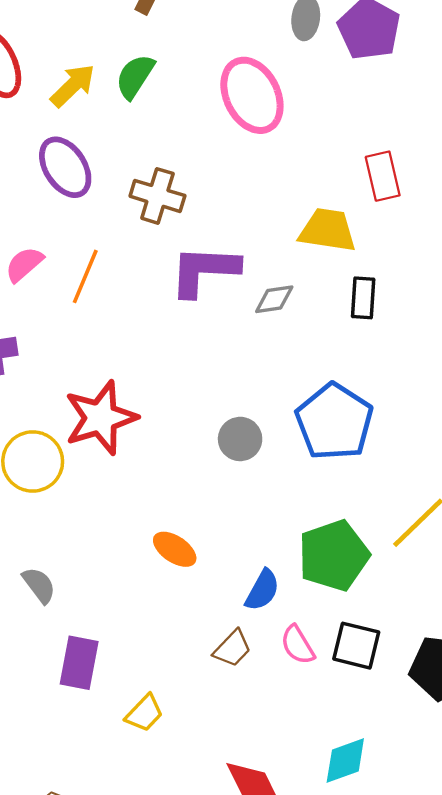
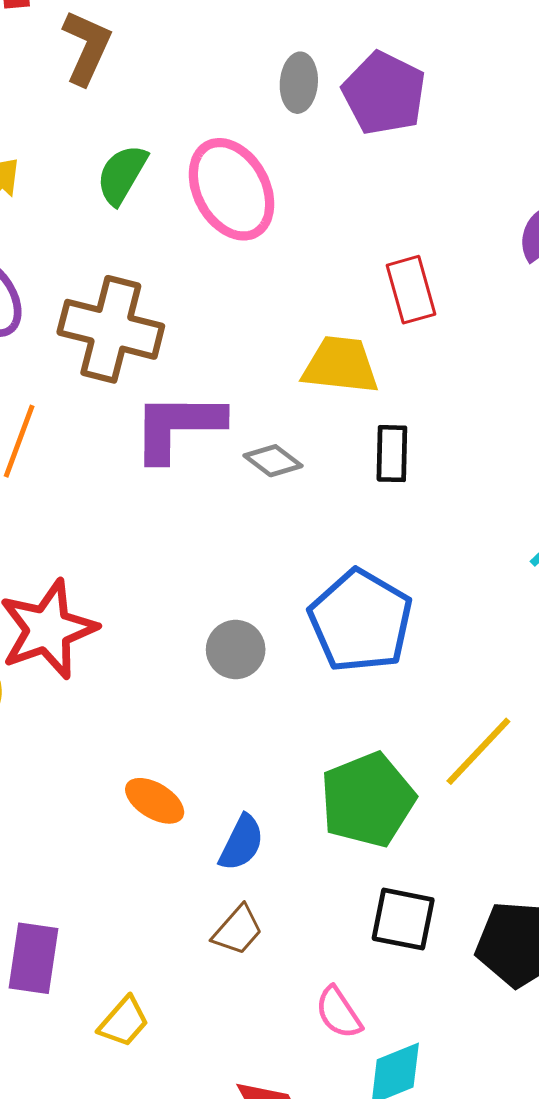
green semicircle: (135, 76) -> (122, 174), moved
brown cross: (157, 196) -> (111, 329), size x1.4
gray diamond: (274, 299) -> (273, 461), turned 48
blue semicircle: (262, 590) -> (242, 843), moved
pink semicircle: (298, 645) -> (339, 1013), moved

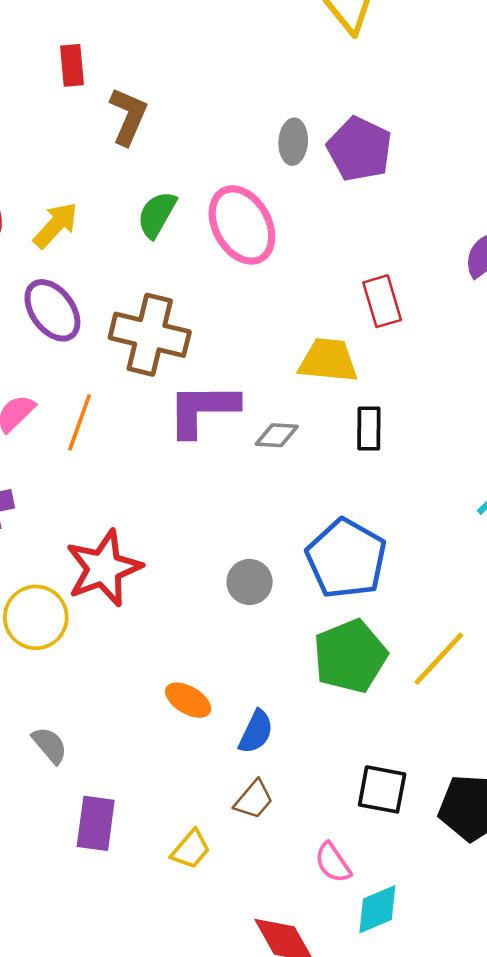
gray diamond: (273, 461) -> (277, 435), turned -33
green pentagon: (368, 800) -> (350, 656), moved
yellow trapezoid: (124, 1022) -> (191, 849), moved

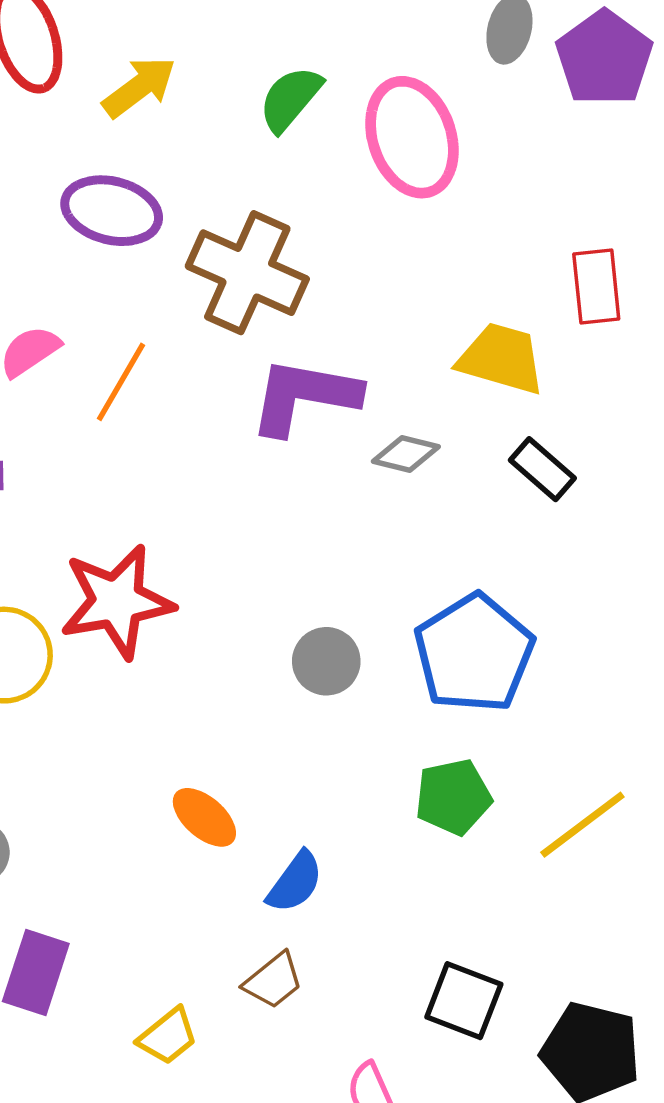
purple ellipse: (52, 310) -> (112, 211), turned -50
black rectangle: (369, 428) -> (542, 469), turned -60
green pentagon: (350, 656) -> (453, 797), size x0.7

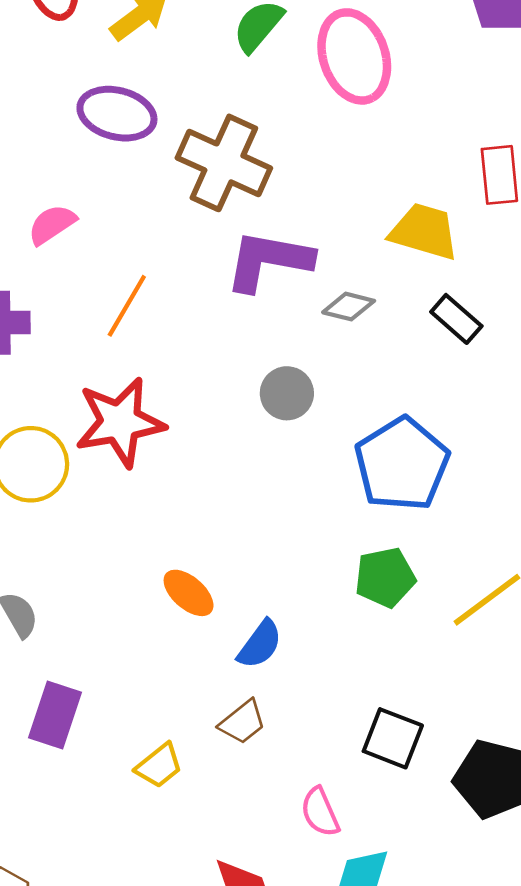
orange line: (121, 382) -> (127, 306), moved
gray circle: (326, 661) -> (287, 393), moved

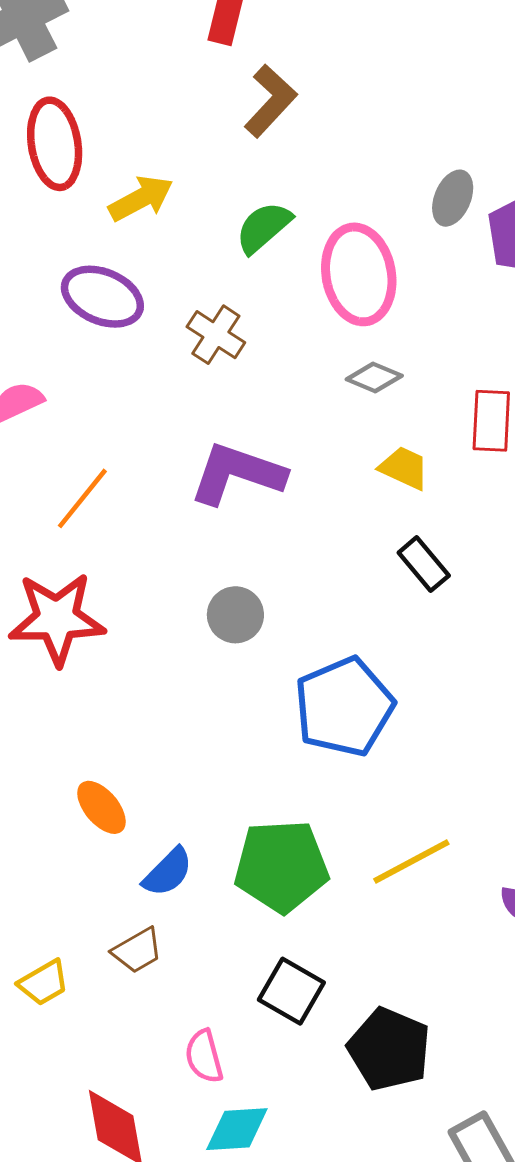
brown cross: (224, 163) -> (216, 335), moved, size x0.6
yellow trapezoid: (424, 231) -> (404, 468), size x0.7
gray diamond: (349, 307) -> (374, 377), moved
green pentagon: (385, 577) -> (281, 866), moved, size x1.5

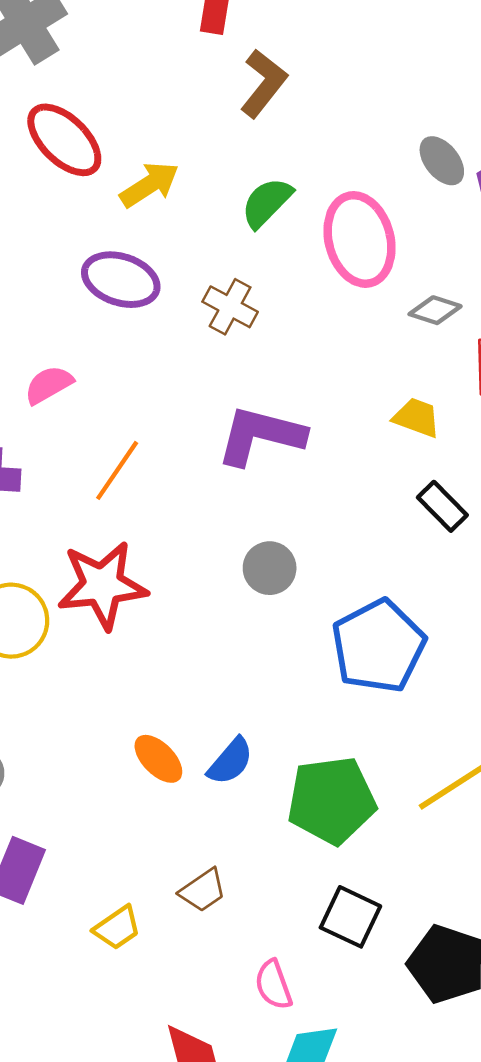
red ellipse: (55, 144) -> (64, 140), turned -32
gray ellipse: (453, 198) -> (442, 161), turned -57
gray diamond: (374, 377) -> (435, 310), moved
blue semicircle: (168, 872) -> (230, 761), moved

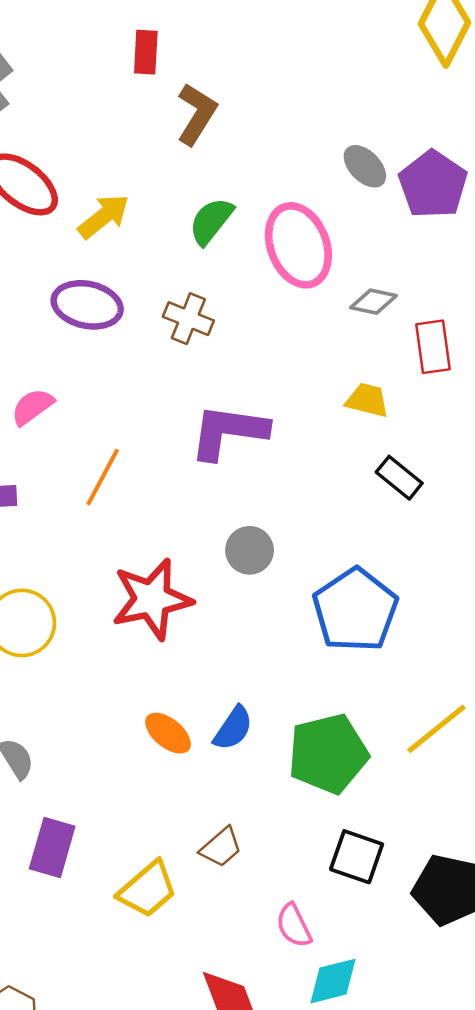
red star: (102, 585) -> (152, 599), moved
yellow trapezoid: (117, 928) -> (147, 889), size x1.4

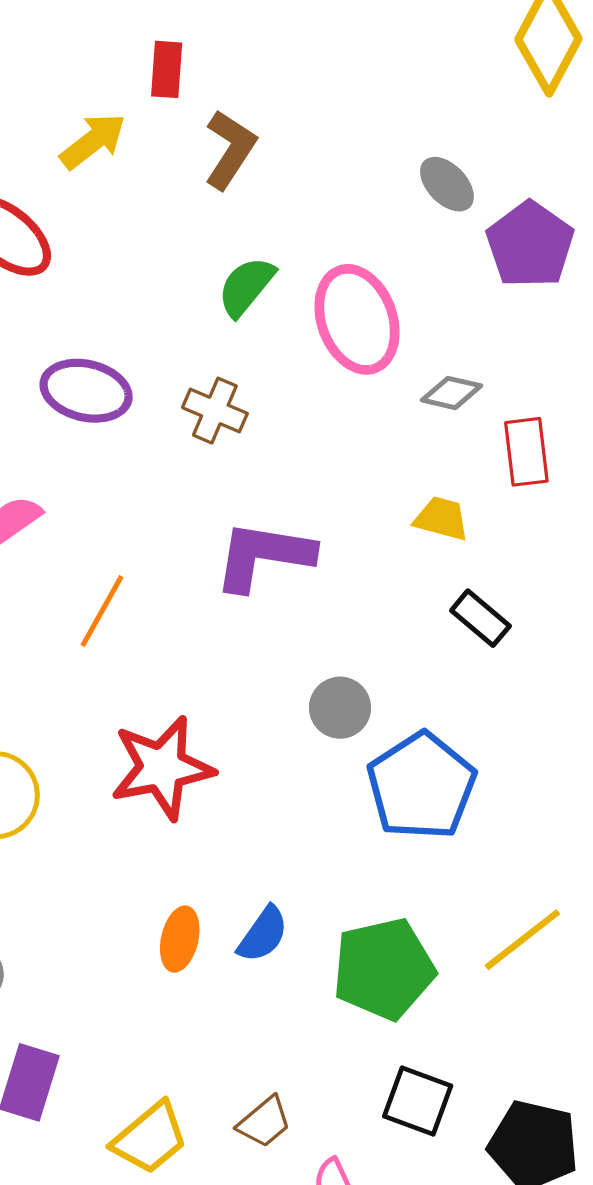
gray ellipse: (365, 166) -> (447, 184), moved
yellow arrow: (104, 216) -> (93, 141), moved
gray circle: (250, 550) -> (340, 708), moved
orange ellipse: (168, 733) -> (180, 939), turned 63
brown trapezoid: (221, 847) -> (264, 1122), moved

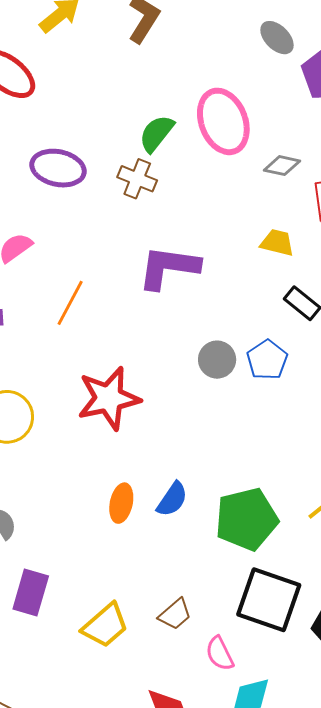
green semicircle: (246, 287) -> (156, 133), moved
blue pentagon: (421, 786) -> (267, 360), moved, size x0.6
black square: (418, 1101) -> (269, 600), size x1.5

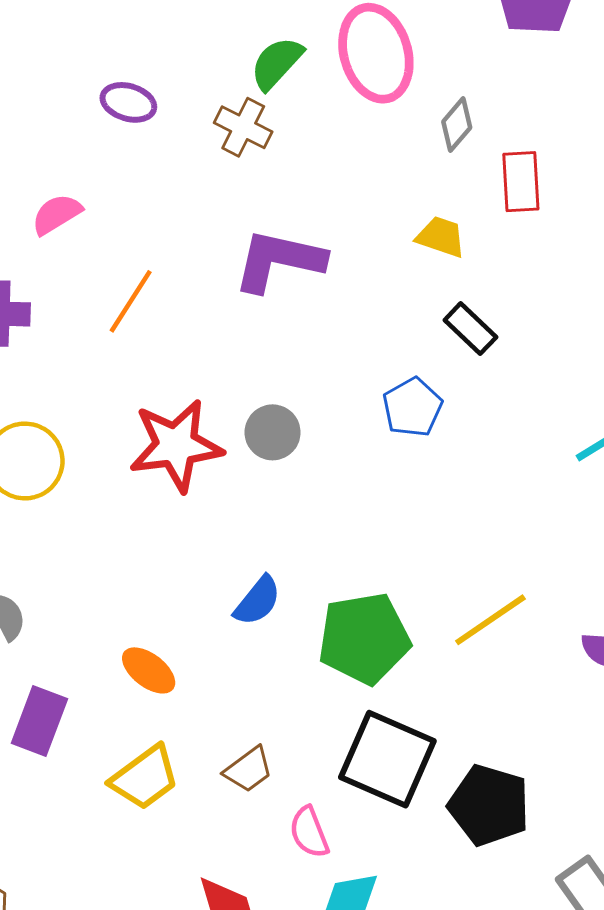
gray diamond: (282, 166) -> (457, 125), turned -66
purple ellipse: (58, 168) -> (128, 102), size x0.7
gray circle: (217, 360) -> (273, 432), moved
orange ellipse: (121, 503) -> (149, 670), moved, turned -69

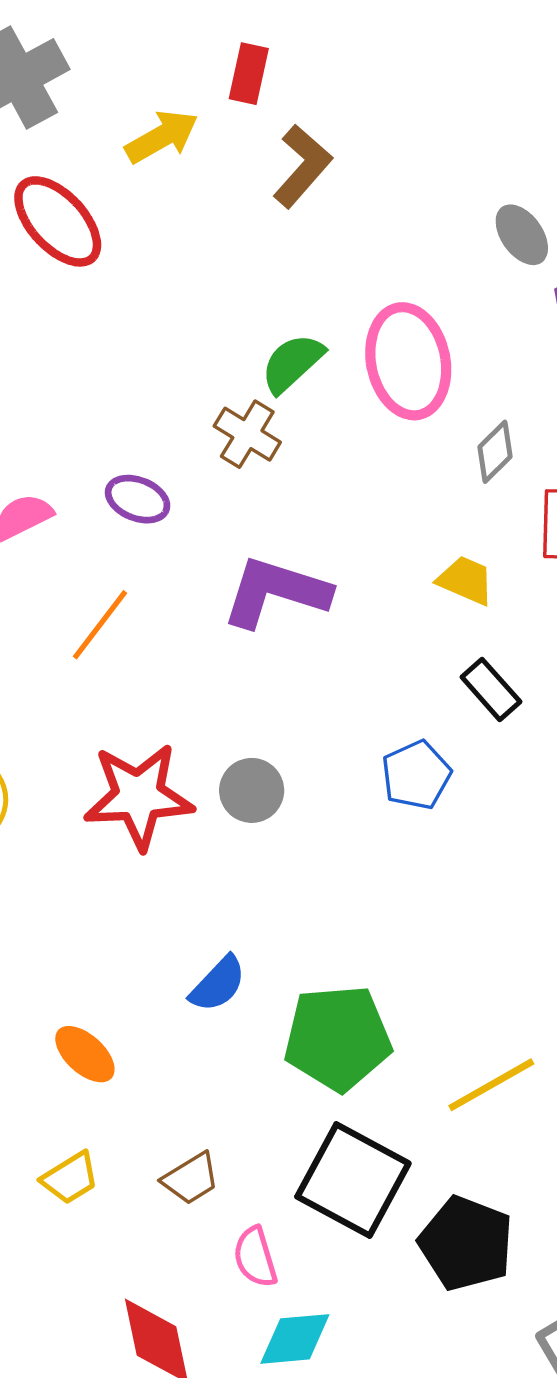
purple ellipse: (128, 102) -> (138, 499), moved
yellow line: (490, 620) -> (491, 1085), moved
yellow trapezoid: (145, 778) -> (70, 1178), size x0.7

